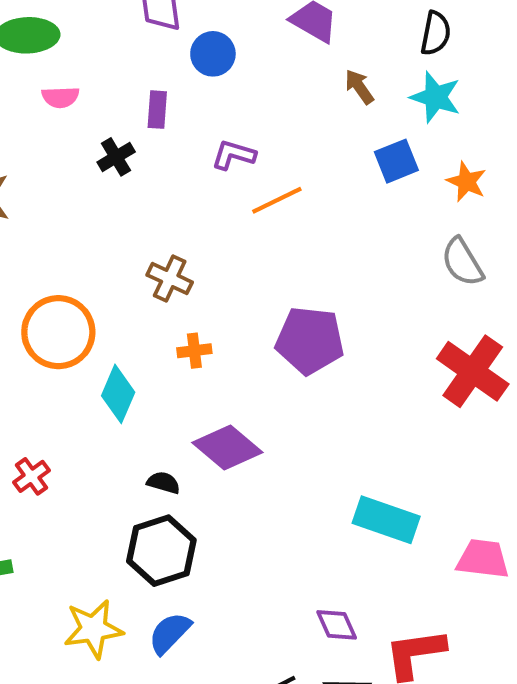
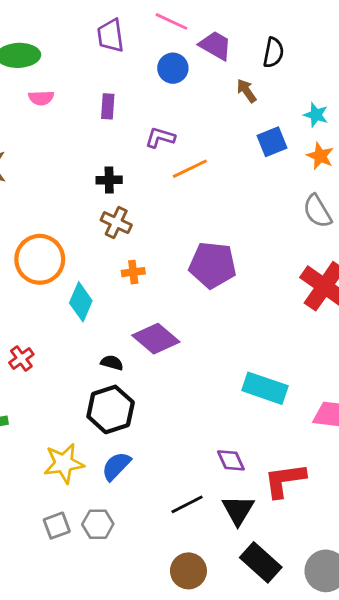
black semicircle: (436, 33) -> (273, 53), moved
blue circle: (213, 54) -> (173, 68), moved
cyan star: (436, 97) -> (316, 115), moved, size x0.7
black cross: (116, 157) -> (109, 180), moved, turned 30

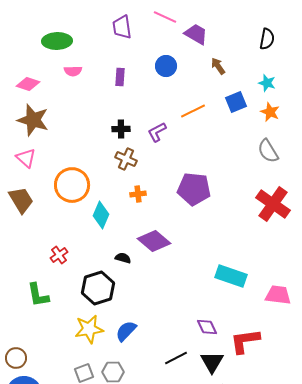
black semicircle: (273, 53) -> (267, 39), moved
blue circle: (173, 68) -> (166, 66), moved
purple L-shape: (160, 138) -> (157, 132), moved, turned -45
orange line: (190, 169) -> (193, 111), moved
black hexagon: (111, 409) -> (98, 288), moved

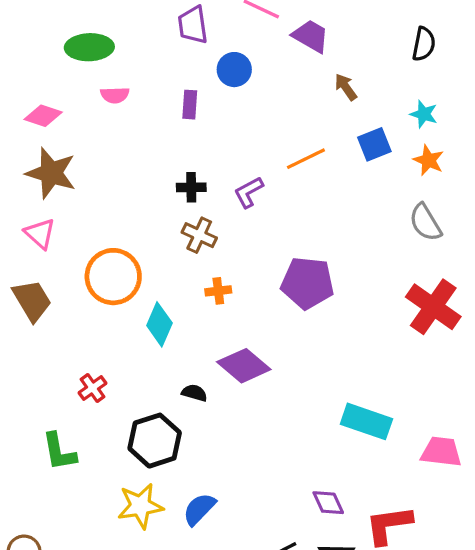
blue circle: (166, 66) -> (234, 70), moved

